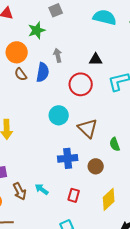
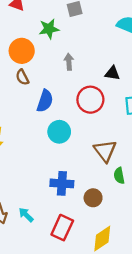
blue semicircle: (43, 72) -> (45, 101), moved
brown triangle: (88, 128) -> (105, 151), moved
red rectangle: (74, 195) -> (62, 228), size x1.5

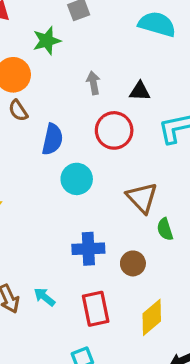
gray arrow: (69, 62) -> (93, 83), moved
red rectangle: (62, 228) -> (96, 309), turned -30

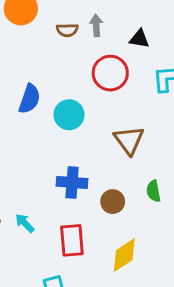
brown semicircle: (18, 110) -> (67, 30), moved, turned -65
blue semicircle: (52, 139) -> (29, 99), moved
green semicircle: (165, 229) -> (153, 191), moved

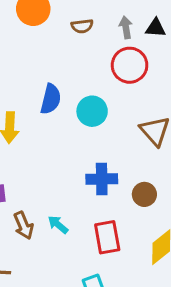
gray arrow: (96, 25) -> (126, 27), moved

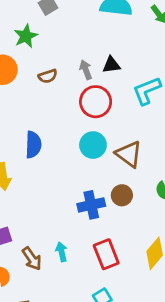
cyan circle: (92, 111) -> (93, 145), moved
brown circle: (144, 194) -> (122, 195), moved
cyan arrow: (58, 225) -> (61, 252), turned 48

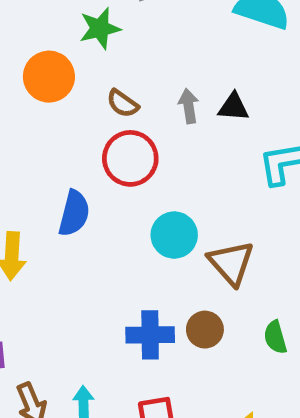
brown semicircle: (48, 76) -> (123, 103), turned 42
red circle: (96, 102) -> (130, 158), moved

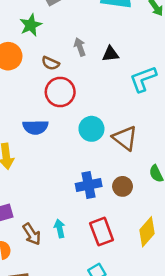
gray arrow: (189, 106) -> (80, 47), moved
blue semicircle: (74, 213) -> (35, 127), turned 85
brown circle: (205, 330) -> (123, 186), moved

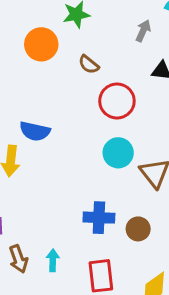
gray arrow: (80, 47) -> (143, 31), moved, turned 30
red circle: (60, 92) -> (117, 101), moved
blue semicircle: (35, 127) -> (35, 131), moved

